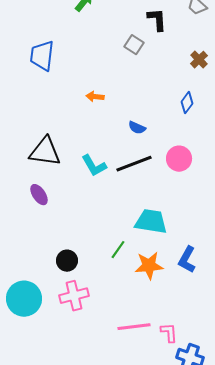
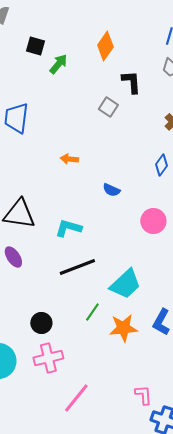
black line: (134, 164) -> (77, 267), moved
cyan L-shape: (94, 166) -> (68, 228), turned 136
cyan trapezoid: (151, 222) -> (125, 284), turned 128
pink line: (134, 327) -> (76, 398), moved, turned -44

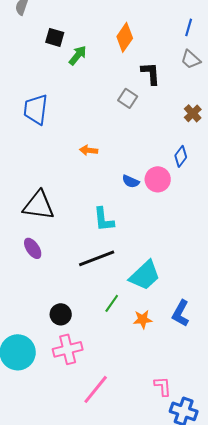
pink circle: (153, 221) -> (158, 179), moved
cyan L-shape: (68, 228) -> (104, 219), moved, turned -112
orange star: (123, 328) -> (143, 319), size x0.7

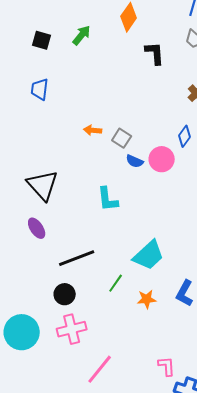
black square: (55, 37) -> (42, 40), moved
gray square: (128, 98) -> (122, 138), moved
blue trapezoid: (36, 109) -> (40, 89), size x0.7
black triangle: (39, 205) -> (43, 185), turned 40
black line: (97, 258) -> (77, 258), moved

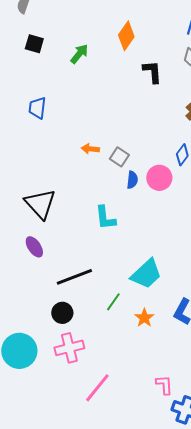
black square: (42, 40) -> (34, 44), moved
blue semicircle: (135, 161) -> (132, 180), turned -108
orange star: (147, 299) -> (144, 318), turned -30

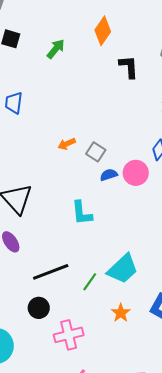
orange arrow: (90, 149) -> (67, 144), turned -30
blue semicircle: (132, 180) -> (109, 175), turned -114
green line: (113, 302) -> (90, 282), moved
pink cross: (69, 348) -> (69, 335), moved

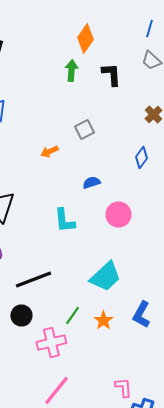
green arrow: (56, 49) -> (71, 70), moved, turned -35
gray square: (96, 152) -> (84, 130), moved, turned 30
pink circle: (136, 173) -> (118, 214), moved
green line: (90, 282) -> (72, 316), moved

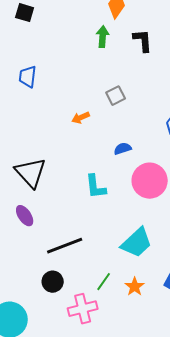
pink circle: (118, 214) -> (150, 181), size x1.4

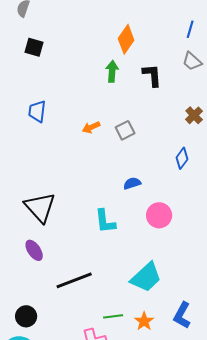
orange arrow: (81, 118) -> (91, 127), moved
pink circle: (150, 181) -> (159, 215), size x0.7
black circle: (53, 282) -> (26, 316), moved
green line: (104, 282) -> (113, 316), turned 48

